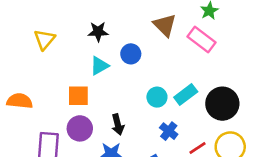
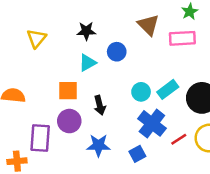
pink rectangle: (201, 40) -> (182, 38), turned -40
black arrow: (118, 125) -> (100, 105), moved
blue cross: (169, 131) -> (152, 123), size x1.6

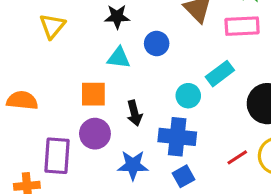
cyan triangle: (88, 63) -> (119, 58), turned 36
cyan rectangle: (168, 89) -> (220, 74), moved
blue cross: (152, 123) -> (177, 137), moved, turned -32

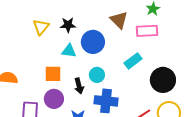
yellow triangle: (52, 26) -> (41, 27), moved
blue circle: (157, 44) -> (93, 42), size x1.5
cyan circle: (188, 96) -> (97, 75), moved

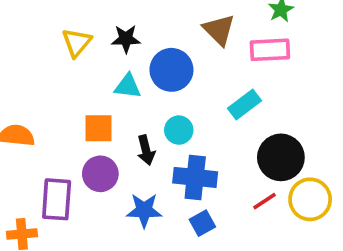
black circle: (163, 80) -> (281, 157), moved

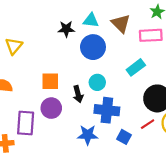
yellow triangle: (77, 43) -> (14, 46), moved
cyan triangle: (128, 86) -> (91, 20), moved
blue star: (144, 210) -> (88, 135), moved
blue square: (202, 223) -> (124, 137), moved, turned -32

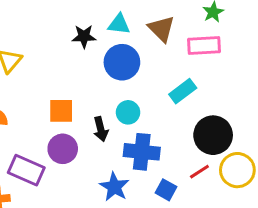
purple rectangle: (26, 123) -> (26, 170), turned -70
blue star: (88, 135) -> (114, 187), turned 30

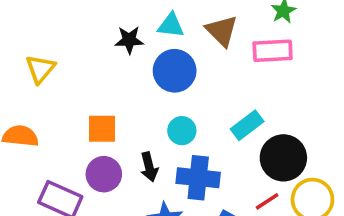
cyan rectangle: (183, 91) -> (247, 125), moved
black arrow: (101, 129) -> (149, 167), moved

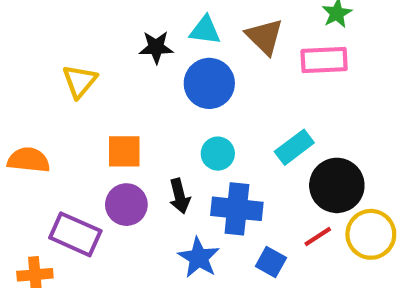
yellow triangle: (40, 69) -> (80, 81), moved

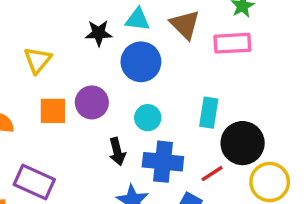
cyan rectangle: (294, 147) -> (209, 113), turned -44
orange square: (124, 151) -> (53, 111), moved
purple circle: (126, 205) -> (92, 102), moved
red line: (318, 236) -> (212, 174), moved

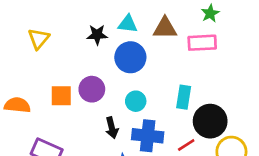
brown triangle: (185, 25) -> (165, 28), turned -45
yellow triangle: (38, 60) -> (39, 39), moved

